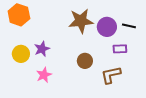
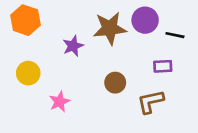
purple circle: (107, 27) -> (145, 20), moved
purple star: (42, 49) -> (73, 46), moved

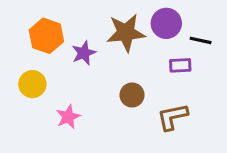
orange hexagon: (26, 20) -> (46, 36), moved
purple rectangle: (163, 66) -> (180, 65), moved

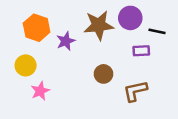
pink star: (68, 117) -> (40, 91), moved

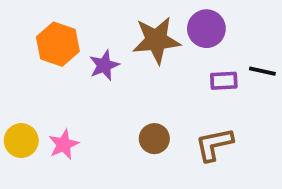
black line: (157, 31) -> (262, 71), moved
yellow circle: (26, 65) -> (21, 141), moved
brown circle: (104, 74) -> (154, 139), moved

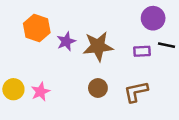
purple circle: (206, 29) -> (153, 18), moved
brown star: (156, 40) -> (98, 46), moved

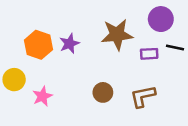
orange hexagon: (37, 28) -> (39, 45), moved
brown star: (98, 46) -> (117, 35), moved
yellow circle: (13, 89) -> (14, 80), moved

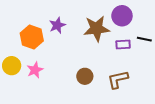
purple circle: (161, 19) -> (122, 16), moved
purple star: (69, 44) -> (57, 25), moved
pink star: (42, 96) -> (35, 70), moved

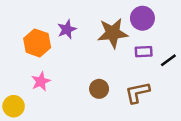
black line: (144, 39) -> (168, 60), moved, turned -48
yellow circle: (12, 66) -> (14, 106), moved

